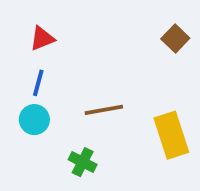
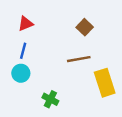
brown square: (175, 38) -> (85, 27), moved
brown line: (104, 110) -> (79, 59), moved

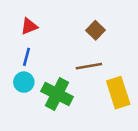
green cross: (50, 99) -> (57, 94), moved, size x1.6

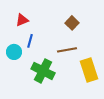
blue line: (27, 57) -> (30, 41), moved
cyan circle: (24, 82) -> (14, 52), moved

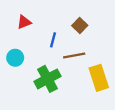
blue line: (30, 41) -> (53, 40), moved
green cross: (43, 71) -> (47, 79), turned 35

